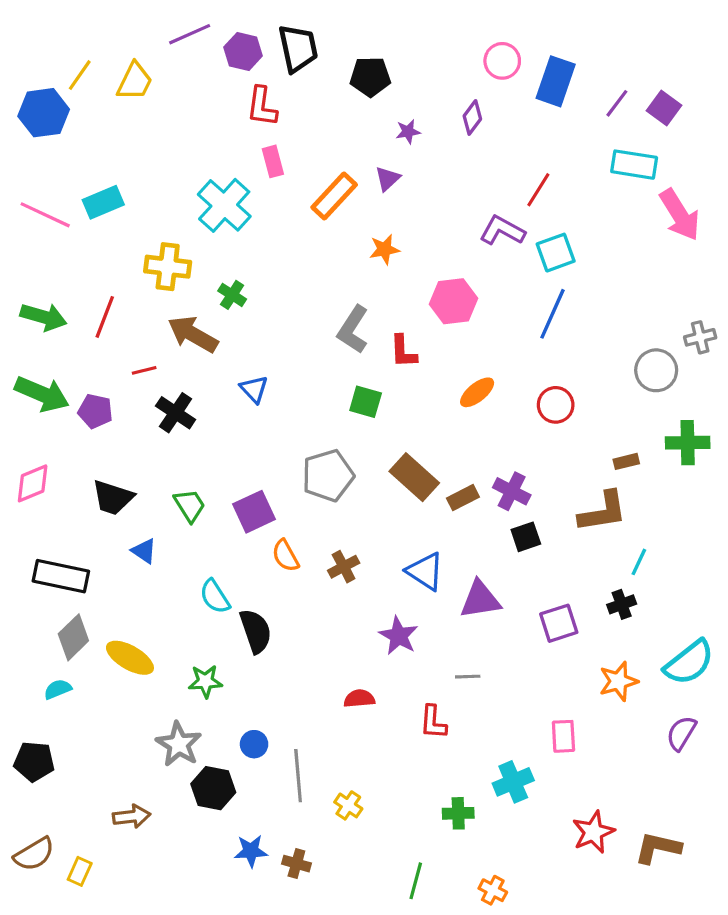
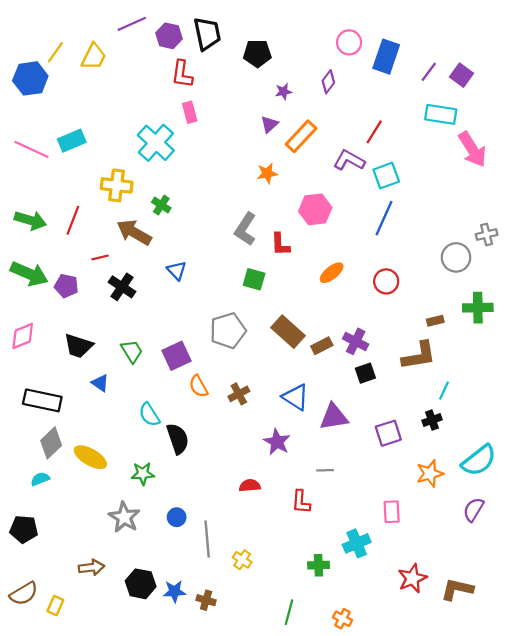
orange rectangle: (334, 196) -> (301, 136), moved
black hexagon: (213, 788) -> (141, 584), moved

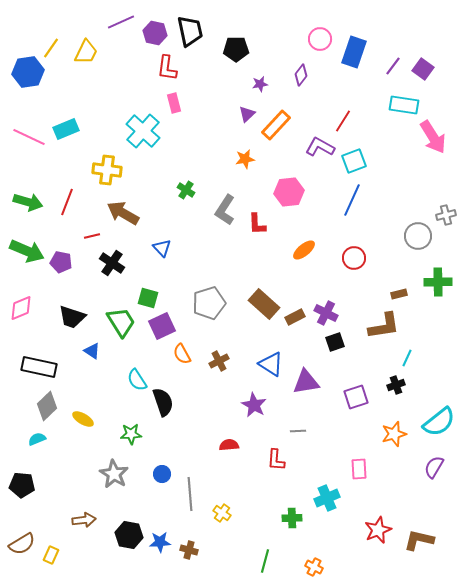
green cross: (161, 205) -> (186, 190), moved
green square: (254, 279) -> (148, 298), moved
green trapezoid: (132, 351) -> (121, 322), size x1.4
yellow ellipse: (90, 457) -> (83, 419), size x0.7

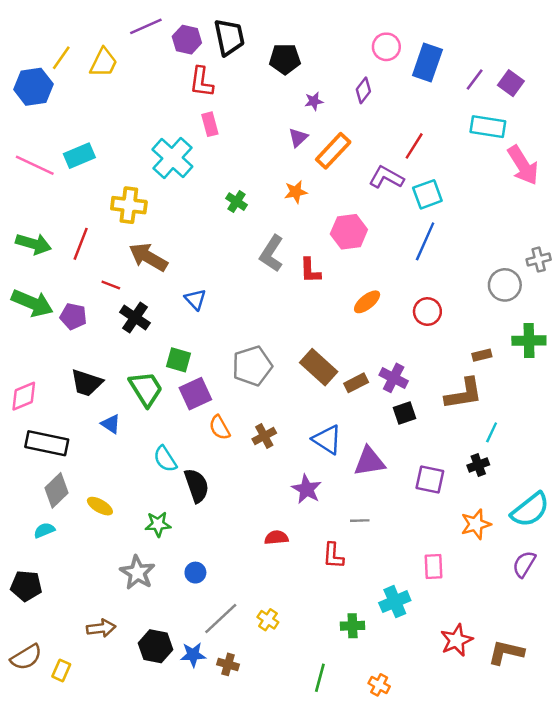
green cross: (186, 190) -> (236, 202), moved
red line: (92, 236) -> (111, 285), turned 35
pink diamond: (21, 308) -> (24, 396), moved
purple square: (356, 397) -> (430, 480), turned 30
gray line: (190, 494) -> (221, 618), moved, turned 52

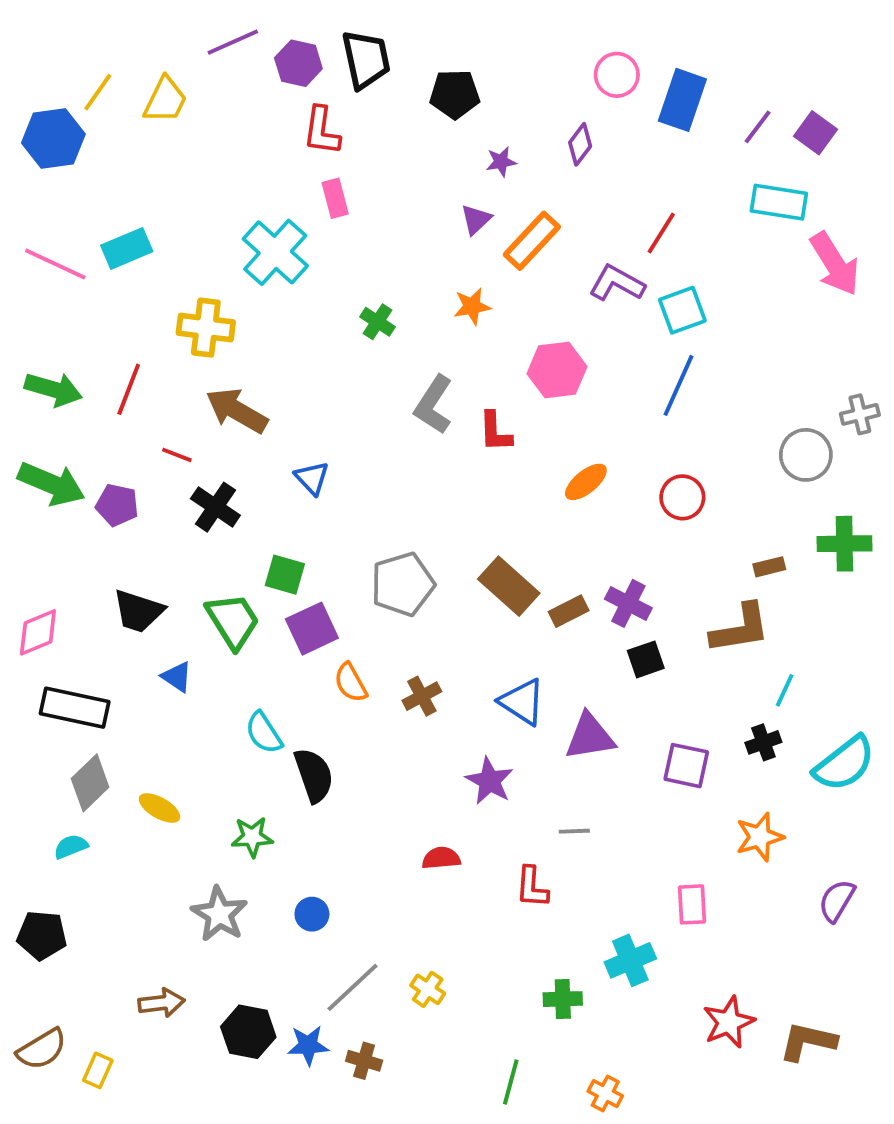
cyan semicircle: (530, 510) -> (844, 764), moved

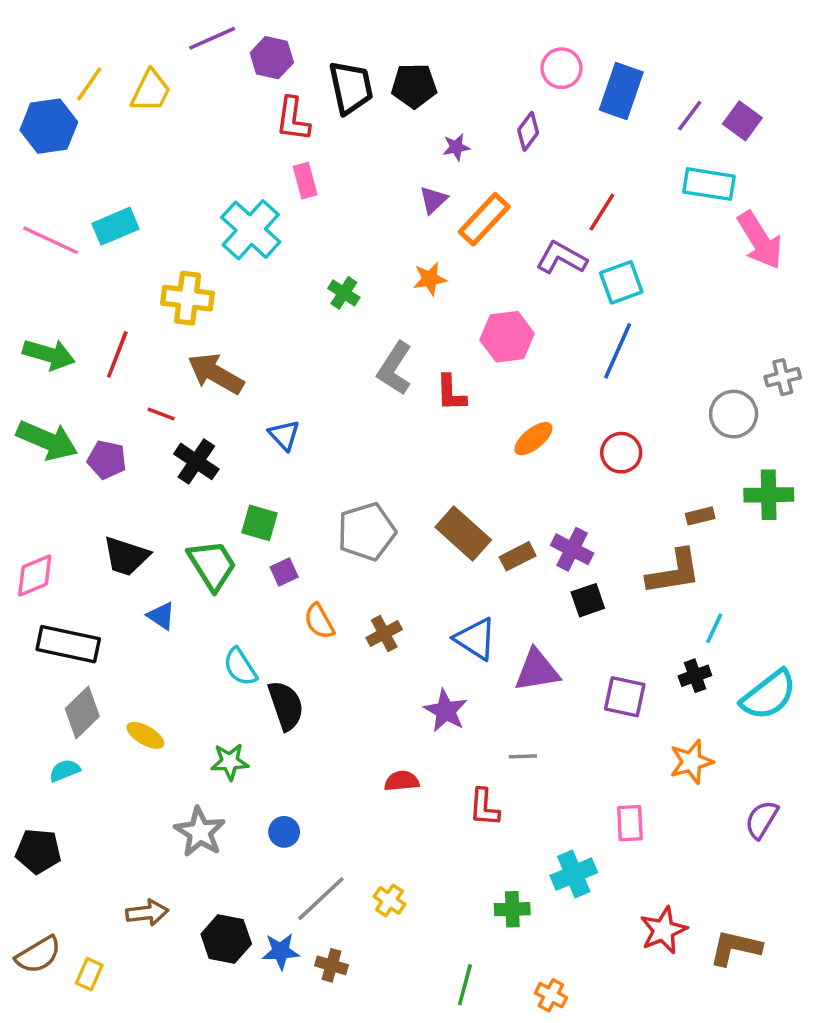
black trapezoid: (366, 59) -> (351, 87), moved
purple square: (312, 629) -> (284, 572), size x0.6

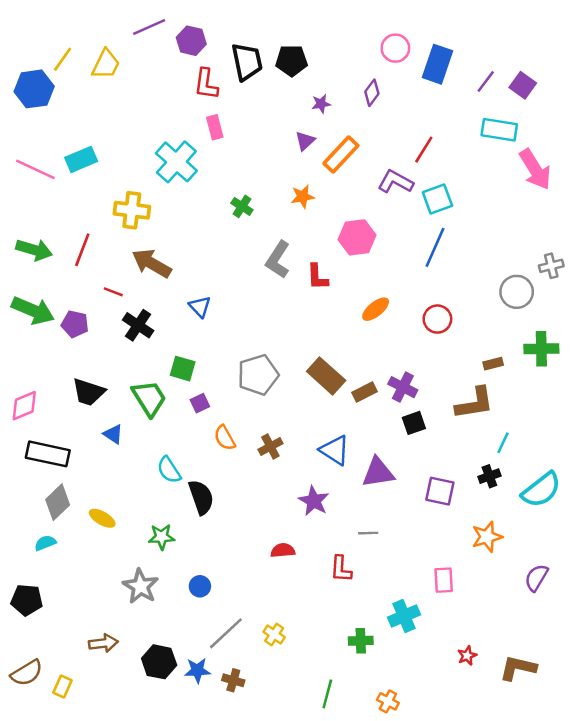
red star: (663, 930) -> (467, 656), size x0.6

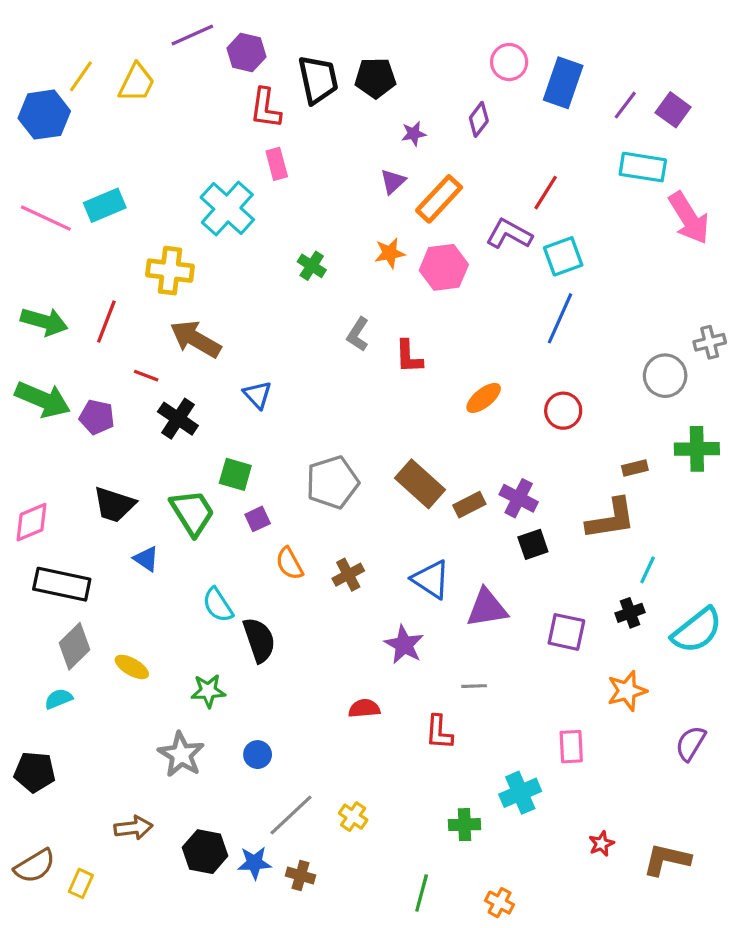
pink hexagon: (357, 237) -> (444, 267), moved
gray L-shape: (278, 260) -> (358, 334), size x0.7

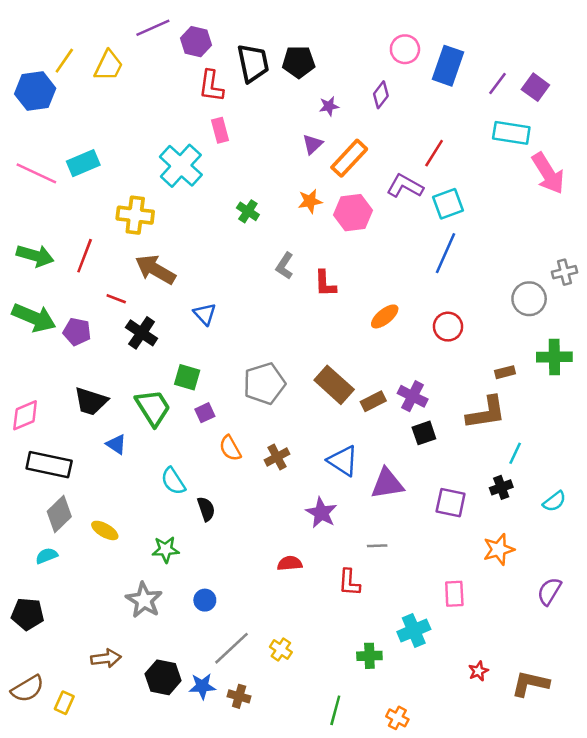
cyan semicircle: (697, 630) -> (554, 501), size x0.6
black semicircle: (259, 640) -> (206, 509), size x0.7

